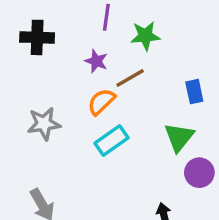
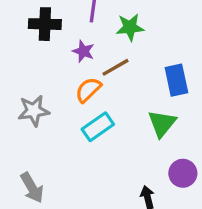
black cross: (37, 37) -> (45, 24), moved
blue rectangle: (194, 92) -> (176, 80), size x1.4
purple circle: (199, 173) -> (183, 173), moved

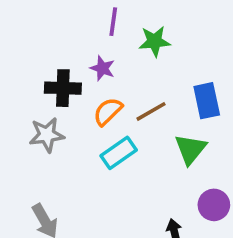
black cross: (45, 24) -> (63, 88), moved
brown line: (115, 67) -> (151, 111), moved

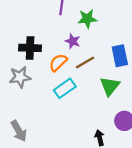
purple star: (102, 68) -> (73, 41), moved

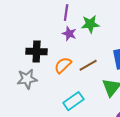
purple star: (73, 41) -> (69, 34), moved
cyan rectangle: (65, 88) -> (73, 101), moved

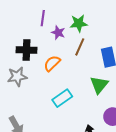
purple line: (66, 13) -> (43, 18), moved
brown line: (88, 65) -> (80, 47), moved, turned -36

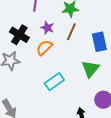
purple star: (58, 33) -> (47, 28), moved
black cross: (26, 50) -> (19, 35), turned 30

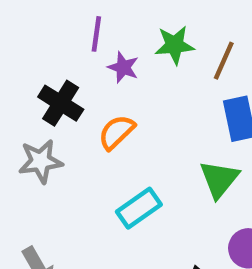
purple star: (47, 28) -> (123, 67), moved
brown line: (71, 32) -> (224, 61), moved

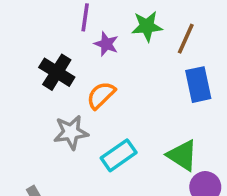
gray star: (41, 161) -> (71, 132), moved
green triangle: (219, 179) -> (182, 155), moved, turned -36

